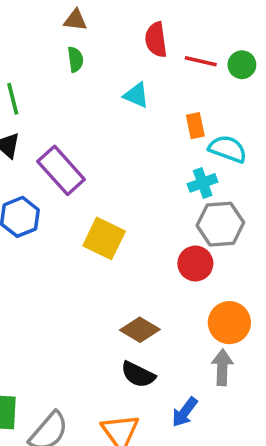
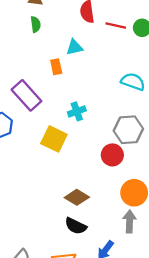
cyan triangle: (136, 95) -> (75, 47), turned -36
orange rectangle: (195, 126) -> (56, 67), moved
cyan cross: (203, 183) -> (77, 111), moved

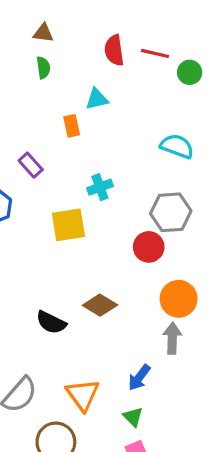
red line: (116, 25) -> (155, 53), moved
purple rectangle: (26, 95) -> (31, 165), size x0.6
yellow square: (54, 139) -> (68, 225), turned -35
black semicircle: (76, 226) -> (51, 322), moved

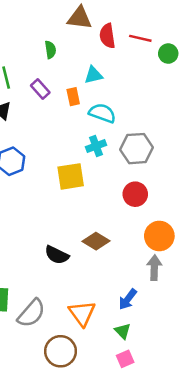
brown triangle: (43, 33) -> (80, 18), moved, size x1.5
cyan semicircle: (177, 146) -> (102, 113), moved
purple rectangle: (31, 165) -> (40, 89), moved
gray hexagon: (171, 212) -> (137, 149), moved

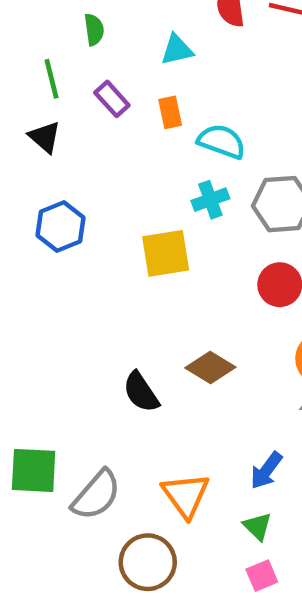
green semicircle: (50, 50) -> (94, 30), moved
cyan triangle: (93, 75) -> (177, 50), moved
black semicircle: (57, 255) -> (141, 392), turned 30

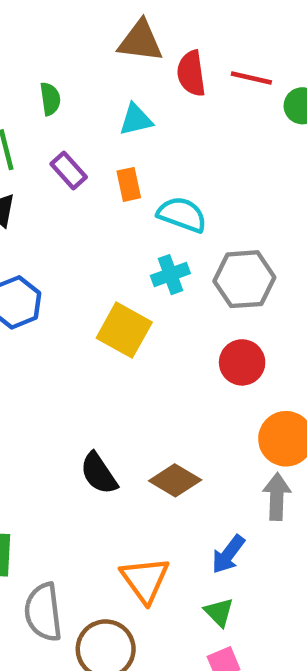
yellow square: (166, 253) -> (124, 330), turned 38
brown diamond: (210, 367) -> (175, 480), moved
gray semicircle: (96, 495) -> (43, 612), moved, turned 132

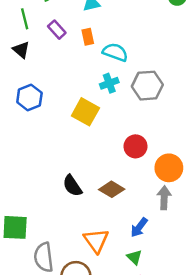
red circle: (242, 362) -> (135, 146), moved

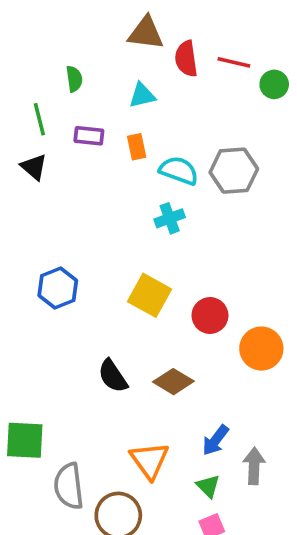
purple rectangle: (57, 30) -> (89, 136), turned -42
gray hexagon: (147, 86) -> (234, 171), moved
blue hexagon: (29, 98) -> (58, 288), moved
yellow square: (85, 112) -> (149, 295), moved
gray arrow: (164, 198) -> (254, 466), moved

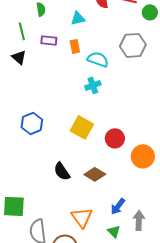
gray hexagon: (234, 171) -> (133, 45), moved

